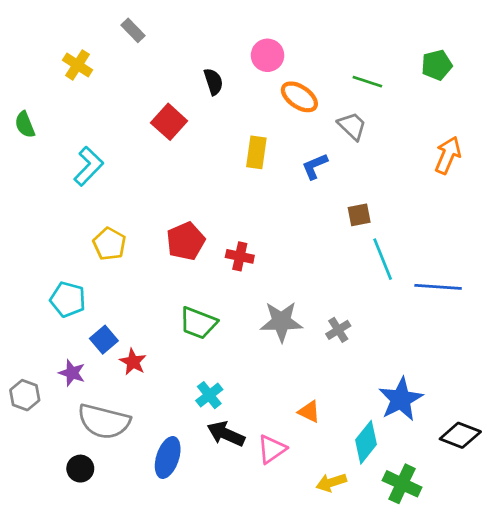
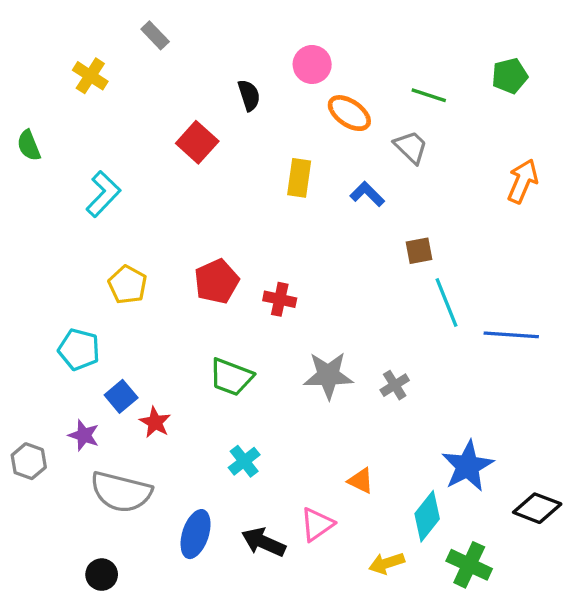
blue L-shape: (315, 166) -> (367, 194), turned 68
black arrow: (226, 434) -> (264, 542), moved
black circle: (80, 469) -> (102, 575), moved

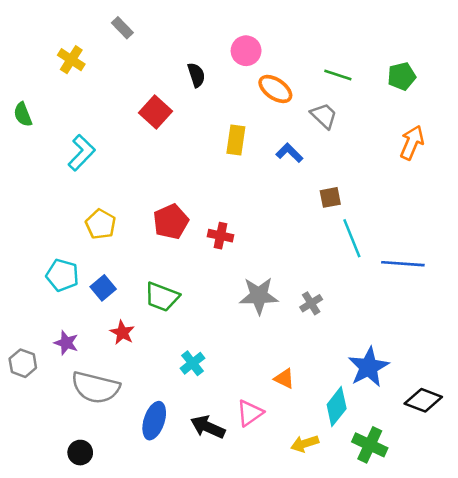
green pentagon: (510, 76) -> (402, 76), moved
green trapezoid: (231, 377) -> (162, 297), moved
blue square: (121, 396) -> (103, 288), moved

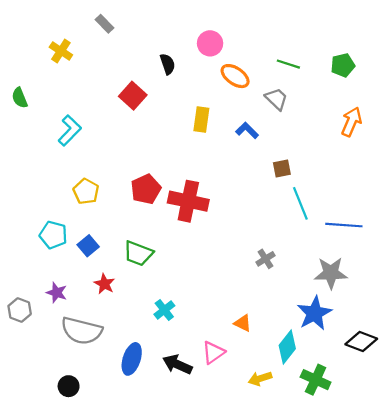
red cross: (221, 236) -> (188, 201), size x1.8
gray star: (259, 296) -> (331, 273), moved

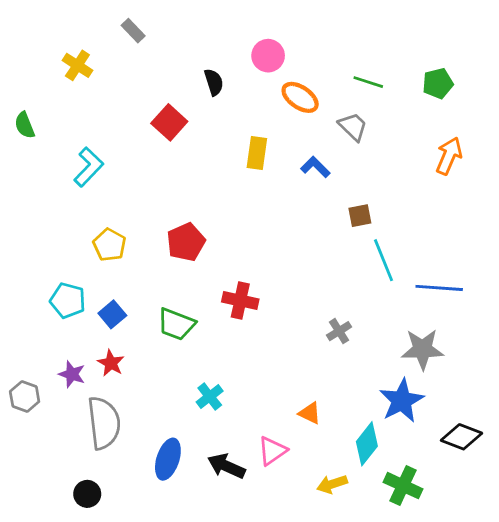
red cross: (188, 201) -> (240, 300), moved, size x0.7
red star: (104, 284) -> (111, 363), moved
gray semicircle: (82, 331) -> (104, 423), turned -111

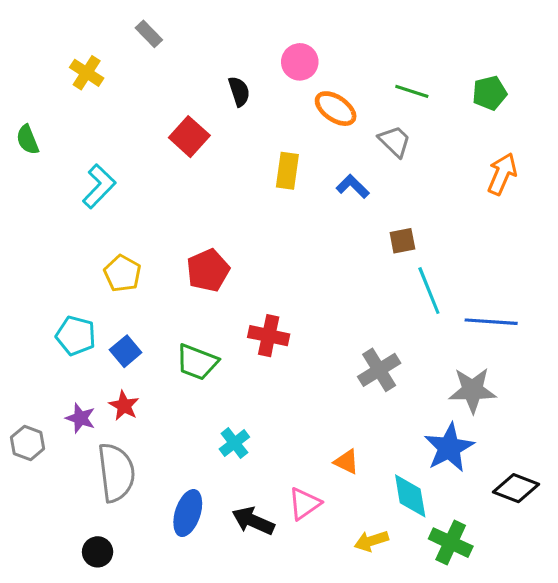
gray cross: (339, 331) -> (379, 370), size x1.5
cyan diamond: (367, 444) -> (410, 496), turned -48

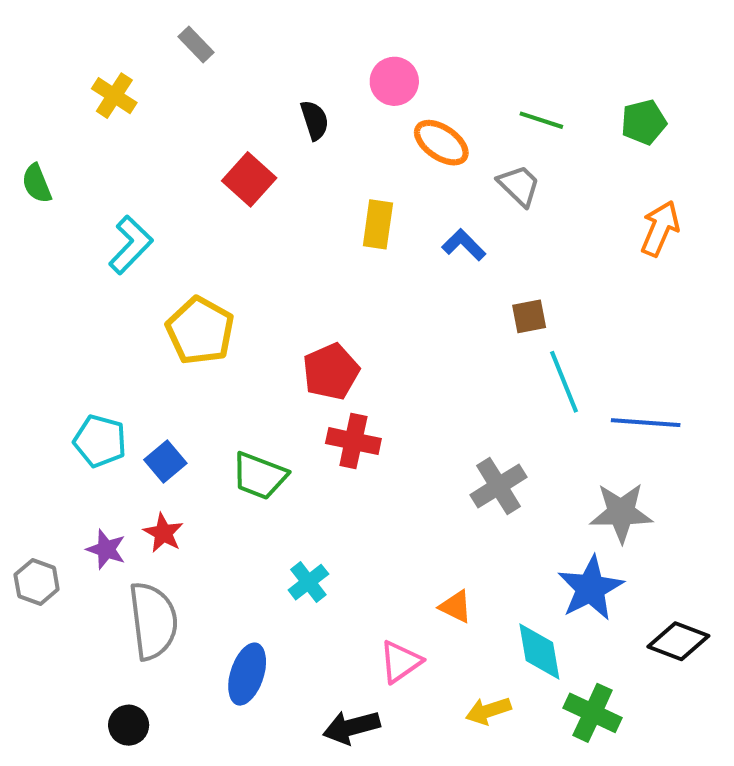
red pentagon: (208, 270) -> (331, 372), moved
yellow pentagon: (122, 273) -> (200, 331), moved, size x1.4
black arrow: (253, 521) -> (351, 727), moved, turned -39

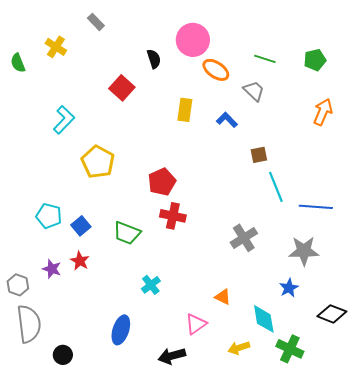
pink circle: (394, 81) -> (193, 40), size x1.4
green semicircle: (37, 184) -> (18, 63), moved
blue star: (590, 588) -> (289, 288), size x0.6
gray semicircle: (153, 621) -> (29, 324), moved

